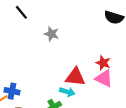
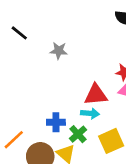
blue cross: (12, 91) -> (56, 122), moved

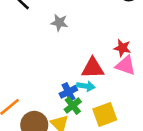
blue cross: (56, 122) -> (68, 92), moved, turned -30

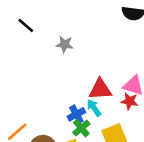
red star: (122, 48) -> (129, 101), moved
cyan arrow: (86, 86) -> (94, 108), turned -132

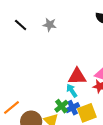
gray star: (65, 44) -> (50, 25), moved
blue cross: (76, 114) -> (73, 108), moved

